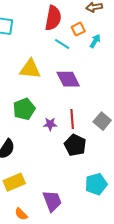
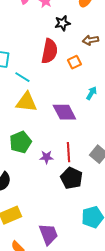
cyan arrow: (95, 41) -> (91, 93), moved
cyan line: (62, 44) -> (22, 77), moved

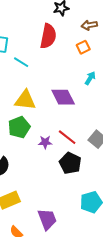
orange square: (74, 62) -> (83, 47), moved
yellow triangle: (26, 102) -> (25, 100), moved
red line: (68, 152) -> (67, 137), turned -48

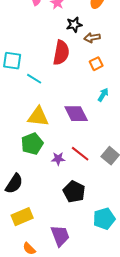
brown arrow: (89, 25) -> (92, 38), moved
black pentagon: (70, 163) -> (74, 192), moved

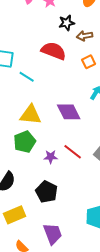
red semicircle: (61, 53) -> (54, 51), turned -80
black pentagon: (74, 192) -> (47, 192), moved

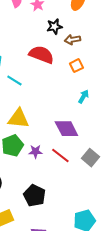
purple diamond: (69, 112) -> (66, 129), moved
purple star: (51, 157) -> (35, 152), moved

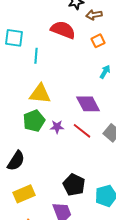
cyan line: (14, 81) -> (36, 56), turned 63
black pentagon: (34, 196) -> (74, 185), moved

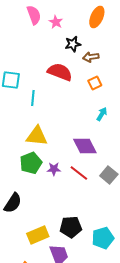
black pentagon: (74, 185) -> (71, 227), turned -30
yellow rectangle: (24, 194) -> (38, 235), moved

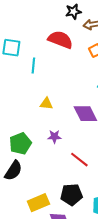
yellow triangle: (37, 136) -> (46, 104), moved, size x0.6
green pentagon: (31, 163) -> (20, 144), moved
red line: (79, 173) -> (79, 160), moved

